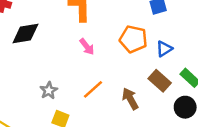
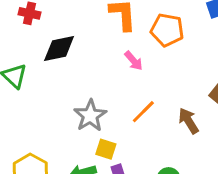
orange pentagon: (133, 39) -> (167, 30), moved
gray star: (49, 90) -> (90, 116), size x1.5

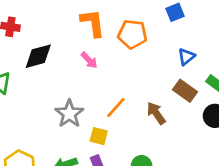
pink arrow: (134, 61) -> (89, 60), moved
yellow square: (106, 149) -> (99, 136), moved

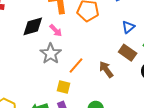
black diamond: (38, 56) -> (33, 26), moved
gray star: (69, 114) -> (51, 54), moved

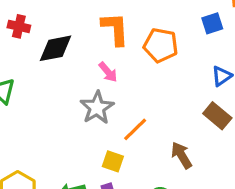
black diamond: (33, 26) -> (55, 48), moved
brown arrow: (106, 69) -> (182, 155), moved

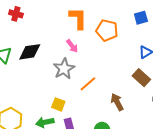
black diamond: (55, 48) -> (30, 52), moved
yellow square: (113, 161) -> (58, 104), moved

